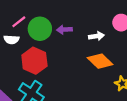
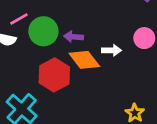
red hexagon: (34, 61) -> (54, 75), moved
orange diamond: (100, 61) -> (84, 60), moved

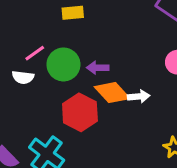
white arrow: (112, 50) -> (139, 96), moved

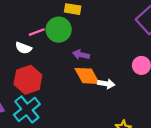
green circle: (63, 64) -> (59, 30), moved
red hexagon: (80, 112) -> (28, 80), moved

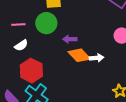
pink line: (37, 32) -> (18, 25), moved, turned 32
white semicircle: (23, 48) -> (21, 45), turned -40

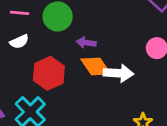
white arrow: (97, 58) -> (118, 73), size x1.5
red hexagon: (31, 71) -> (49, 73), moved

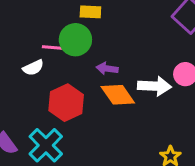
pink line: (20, 13) -> (52, 48), moved
white arrow: (118, 73) -> (154, 86), moved

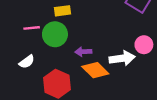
pink line: (52, 48) -> (32, 28), moved

